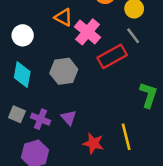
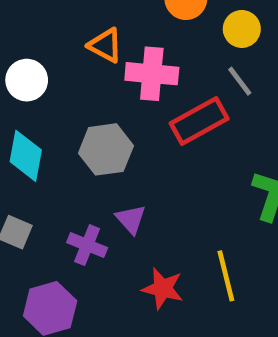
pink cross: (87, 32) -> (152, 74), turned -35
purple triangle: (69, 118) -> (131, 219), moved
purple cross: (41, 119) -> (87, 245), moved

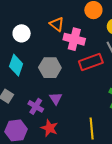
red star: (163, 289) -> (49, 128), moved

